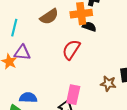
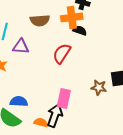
brown semicircle: (49, 17) -> (40, 20), turned 30
purple triangle: (22, 53) -> (21, 46), moved

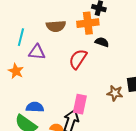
black semicircle: (80, 30) -> (102, 42), moved

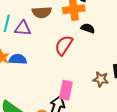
purple triangle: (37, 52) -> (23, 28), moved
blue semicircle: (35, 107) -> (18, 59), moved

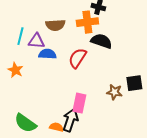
black semicircle: (88, 28) -> (101, 41), size x1.5
blue semicircle: (18, 59) -> (47, 54), moved

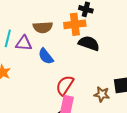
blue semicircle: (47, 54) -> (46, 56), moved, turned -132
red semicircle: (77, 58) -> (65, 85), moved

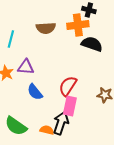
purple triangle: (24, 43) -> (26, 67), moved
blue semicircle: (46, 56) -> (35, 92), moved

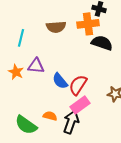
blue semicircle: (35, 92) -> (60, 81), moved
pink rectangle: (70, 106) -> (80, 105), turned 42
orange semicircle: (47, 130) -> (50, 116), moved

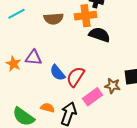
cyan line: (21, 38) -> (16, 14), moved, turned 48
pink rectangle: (80, 105) -> (92, 97), moved

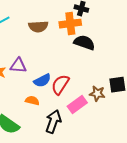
blue semicircle: (58, 73) -> (42, 81), turned -78
orange semicircle: (48, 108) -> (32, 101), moved

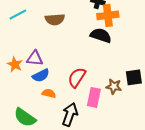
orange cross: (70, 24) -> (108, 15), moved
blue semicircle: (42, 81) -> (41, 75), moved
pink rectangle: (77, 105) -> (94, 97), turned -42

